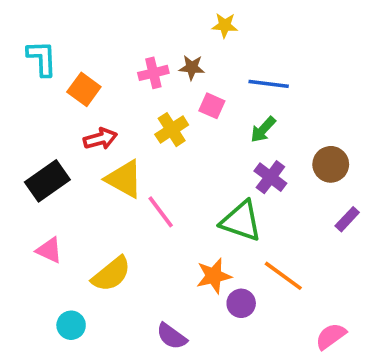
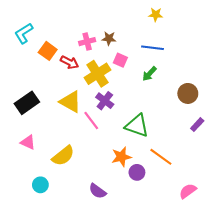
yellow star: (225, 25) -> (156, 15), moved
cyan L-shape: (42, 58) -> (24, 33), turned -120
yellow cross: (172, 130) -> (97, 74), size x1.4
red arrow: (100, 139) -> (69, 62), moved, turned 42
purple cross: (270, 177) -> (105, 101), moved

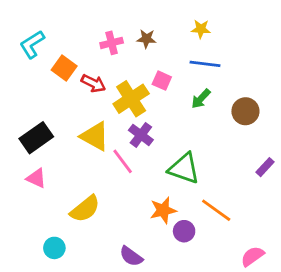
yellow star: (156, 15) -> (201, 29), moved
brown star: (109, 38) -> (146, 39), moved
pink cross: (87, 42) -> (112, 43), moved
brown circle: (188, 93) -> (245, 111), moved
pink triangle: (28, 142) -> (36, 178), moved

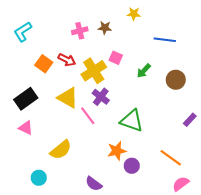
yellow star: (201, 29) -> (134, 14), moved
blue line: (205, 64) -> (165, 40), moved
orange square: (64, 68) -> (44, 64), moved
orange line: (216, 210) -> (171, 158), moved

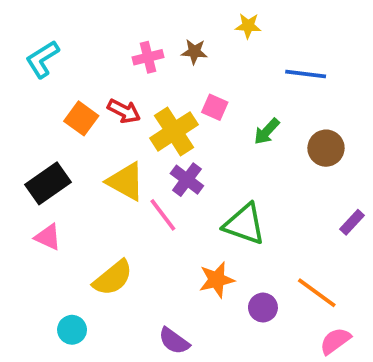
purple circle: (132, 166) -> (263, 308), moved

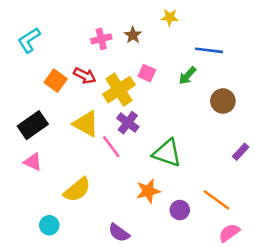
brown star: (194, 52) -> (133, 35), turned 30
green arrow: (267, 131) -> (187, 76), moved

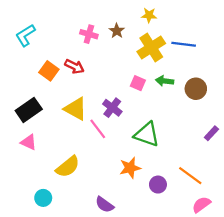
pink cross: (101, 39) -> (89, 34), turned 30
pink square: (147, 73) -> (138, 83), moved
green arrow: (187, 76) -> (165, 81), moved, turned 54
yellow cross: (119, 90) -> (151, 48), moved

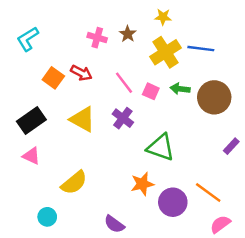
brown circle: (196, 89) -> (214, 97), size x1.4
pink line: (98, 129) -> (124, 83), moved
purple circle: (158, 185) -> (173, 202), size x1.5

